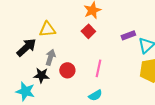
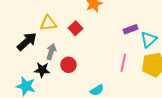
red square: (88, 31) -> (76, 28), moved
pink line: (98, 68) -> (123, 63), moved

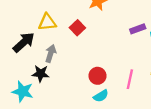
pink line: (123, 63) -> (130, 79), moved
red circle: (68, 65) -> (98, 76), moved

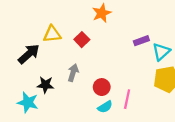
gray arrow: (51, 53) -> (73, 73), moved
pink line: (130, 79) -> (127, 99), moved

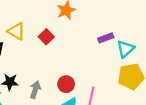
yellow triangle: (52, 34) -> (17, 31), turned 36
gray arrow: (73, 73) -> (35, 90), moved

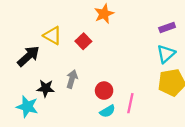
purple rectangle: (106, 38) -> (167, 28), moved
gray arrow: (35, 90) -> (72, 79), moved

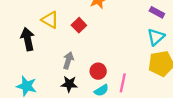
purple rectangle: (167, 28) -> (157, 12), turned 48
black arrow: (28, 56) -> (28, 39), turned -60
black star: (46, 88) -> (69, 84), moved

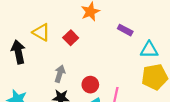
purple rectangle: (157, 12) -> (125, 30), moved
cyan triangle: (156, 37) -> (149, 50), turned 42

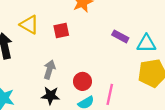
purple rectangle: (125, 30) -> (120, 36), moved
red square: (71, 38) -> (61, 31), turned 32

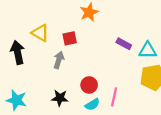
gray arrow: (49, 70) -> (59, 60), moved

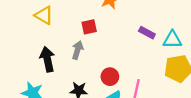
yellow triangle: (40, 33) -> (44, 15), moved
black arrow: (18, 52) -> (47, 59), moved

